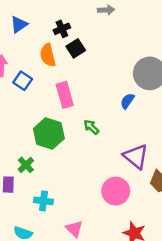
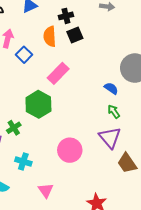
pink rectangle: (65, 95) -> (58, 73), turned 50
blue semicircle: (127, 101) -> (111, 88), turned 80
green arrow: (91, 127) -> (114, 111), moved
pink circle: (116, 191) -> (70, 150), moved

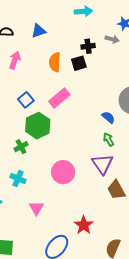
black cross: (66, 16) -> (88, 46), moved
blue square: (24, 55) -> (26, 100), moved
green cross: (14, 128) -> (21, 147), moved

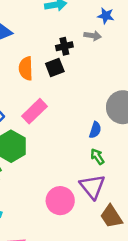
blue semicircle: (108, 117) -> (95, 130), turned 72
pink circle: (63, 172) -> (60, 201), moved

